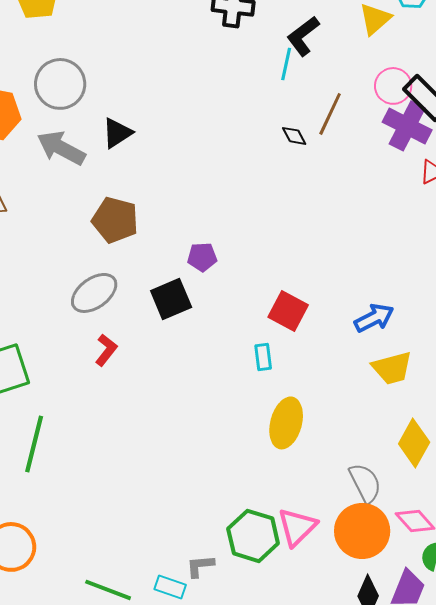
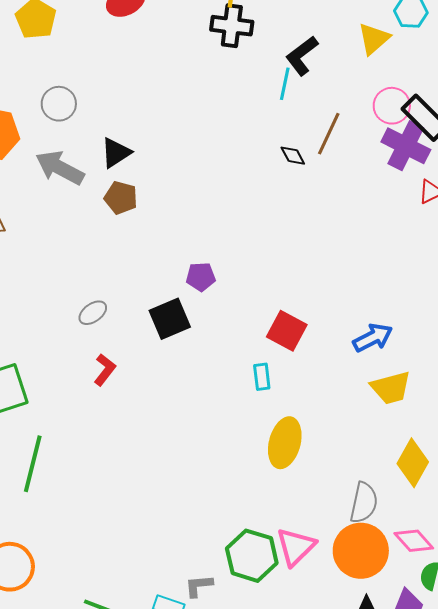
gray circle: (60, 84) -> (59, 104), size x0.7
brown pentagon: (115, 220) -> (121, 198), moved, size x0.7
gray ellipse: (94, 293) -> (93, 313), size x0.6
gray semicircle: (365, 483) -> (364, 503), turned 39

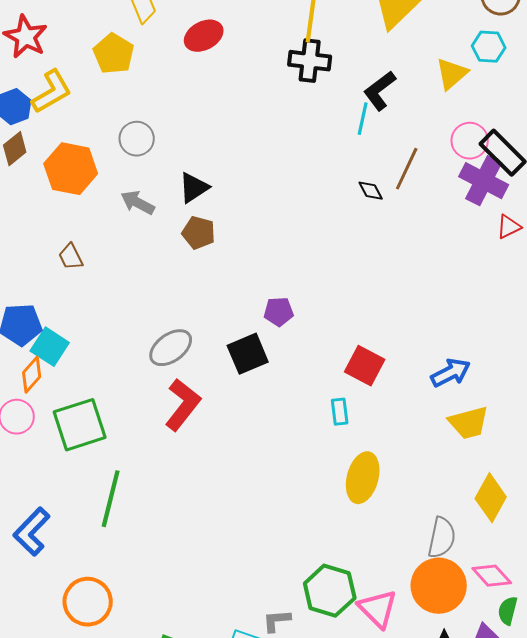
gray arrow: (60, 168) -> (138, 203), size x0.7
gray ellipse: (93, 313) -> (171, 348), size x1.5
red L-shape: (105, 370) -> (183, 405), size x1.6
pink triangle: (296, 547) -> (378, 609), moved, turned -30

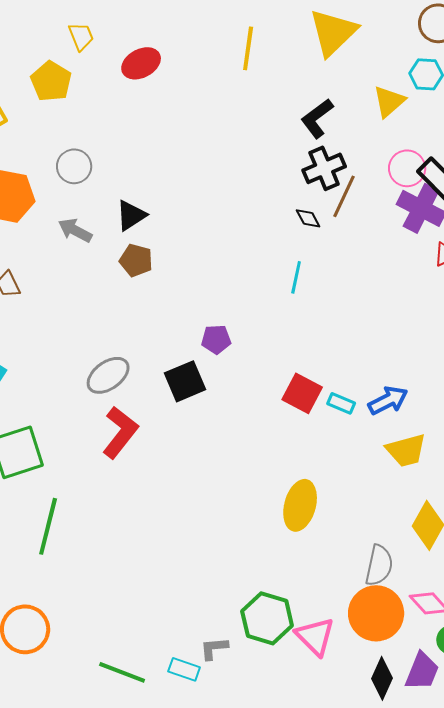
black cross: (310, 61) -> (324, 168), moved, turned -30
cyan line: (363, 119) -> (296, 277), moved
cyan rectangle: (340, 412) -> (341, 403), moved, turned -60

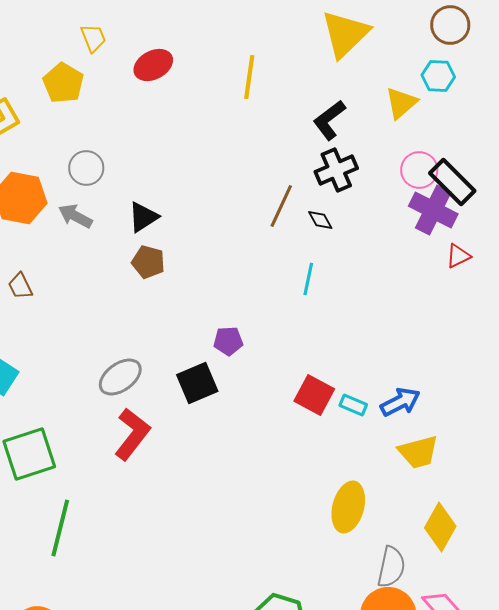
yellow line: (248, 48) -> (249, 77), moved
brown line: (344, 196) -> (281, 206), moved
gray arrow: (75, 230) -> (75, 216), moved
yellow ellipse: (300, 505) -> (348, 507), moved

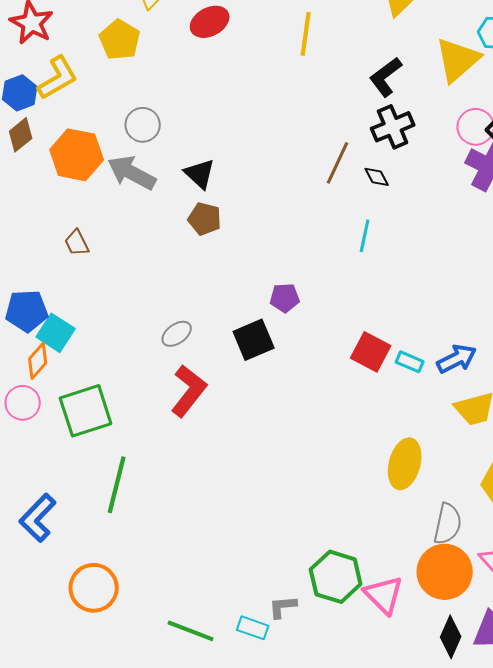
yellow triangle: (401, 103) -> (458, 60), size x1.4
gray arrow: (75, 216) -> (132, 173), size x1.4
black triangle: (143, 217) -> (200, 174), turned -44
gray ellipse: (120, 377) -> (177, 334), size x0.7

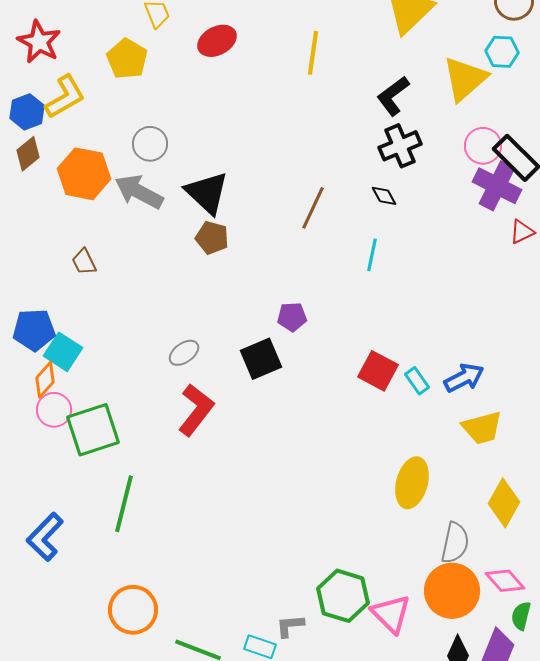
brown line: (338, 163) -> (313, 208), moved
black triangle: (200, 174) -> (207, 193), size x1.4
cyan rectangle: (410, 362) -> (417, 381), turned 32
pink circle: (23, 403) -> (54, 410), moved
orange circle: (94, 588) -> (133, 610), moved

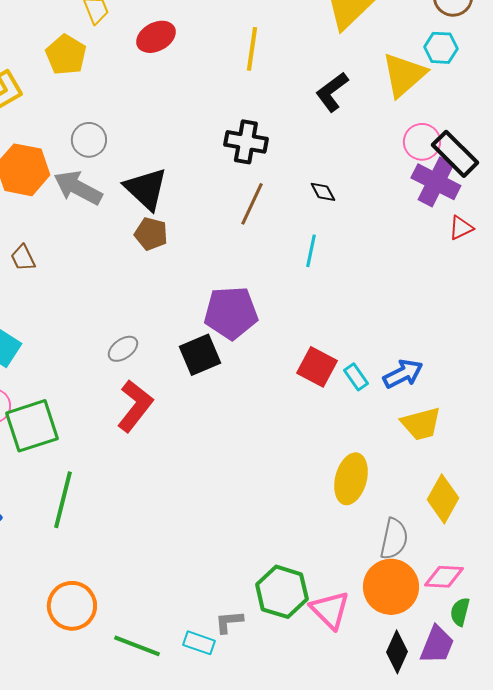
black cross: (400, 146) -> (246, 142), moved, turned 33
purple pentagon: (292, 317) -> (231, 313), size x1.8
pink diamond: (505, 581) -> (444, 577), turned -45

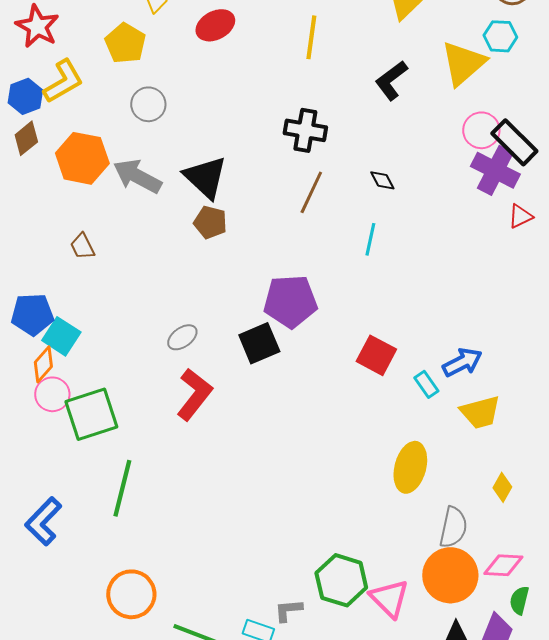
gray circle: (89, 140) -> (148, 104), moved
cyan rectangle: (356, 377) -> (426, 384), moved
yellow diamond: (443, 499) -> (502, 487), size x0.6

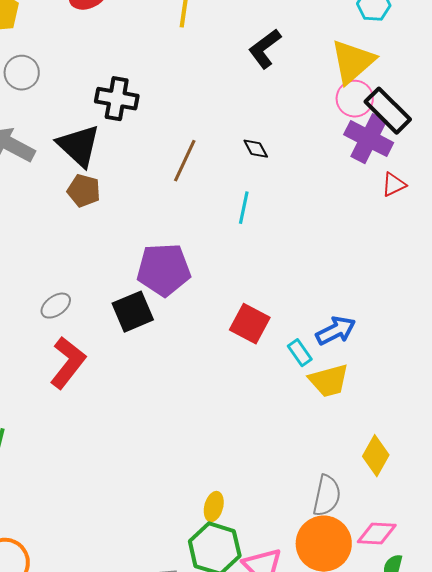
yellow triangle: (463, 63) -> (353, 62), moved
black cross: (305, 130) -> (117, 99), moved
yellow trapezoid: (480, 412) -> (329, 381), moved
yellow ellipse: (410, 467) -> (214, 507), moved, size x0.6
yellow diamond: (502, 487) -> (376, 456), size x1.4

